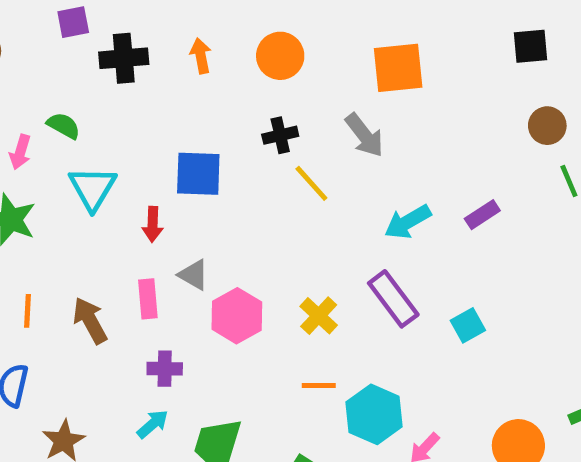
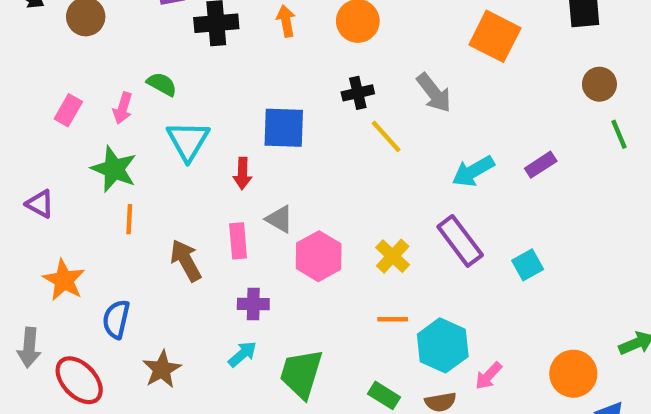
orange square: (398, 68) -> (495, 36), moved, turned 33
orange line: (28, 311) -> (129, 219), moved

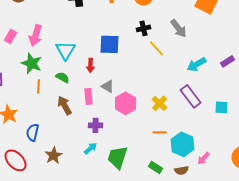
green semicircle: (162, 84) -> (63, 77), moved
pink arrow: (123, 108) -> (36, 35), size x1.5
cyan square: (528, 265) -> (222, 107), turned 32

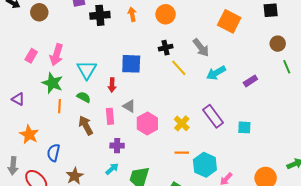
cyan arrow: (197, 64) -> (216, 73), moved

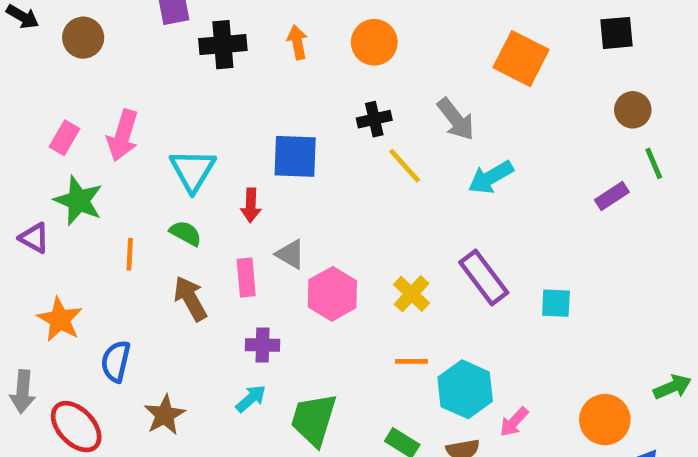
purple rectangle: (250, 81) -> (612, 196), moved
green star: (52, 83) -> (78, 201), moved

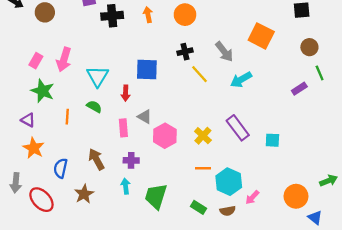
orange square: (521, 59) -> (261, 36), moved
purple triangle: (34, 238) -> (28, 120), moved
brown arrow: (190, 298) -> (96, 159), moved
cyan arrow: (251, 399) -> (126, 186), turned -56

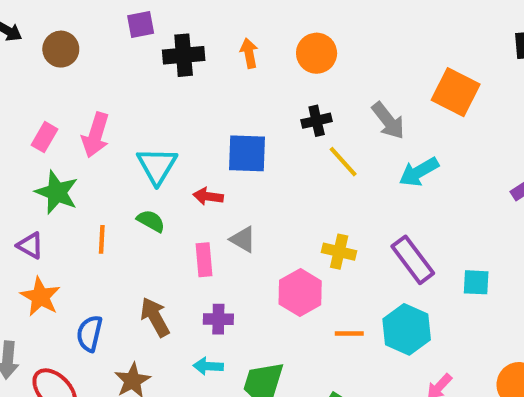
red arrow: (126, 93) -> (208, 196), turned 96
pink hexagon: (165, 136) -> (300, 293), moved
yellow cross: (203, 136) -> (339, 252), moved, turned -30
cyan hexagon: (229, 182) -> (407, 329), moved
cyan arrow: (126, 186) -> (208, 366), turned -80

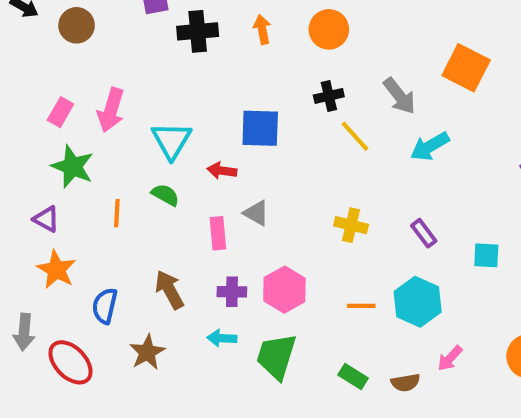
purple rectangle: (413, 260) -> (424, 233), size x0.6
pink hexagon: (300, 293) -> (284, 290), moved

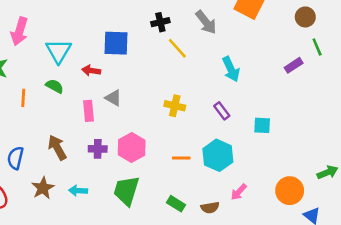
cyan arrow: (430, 146) -> (231, 69), moved, turned -85
cyan arrow: (222, 338) -> (78, 191), moved

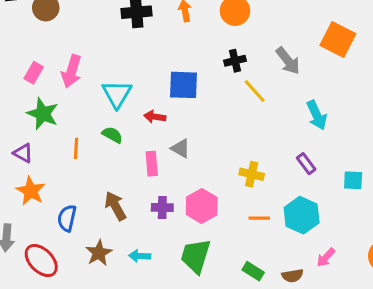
yellow cross: (175, 106) -> (252, 174), moved

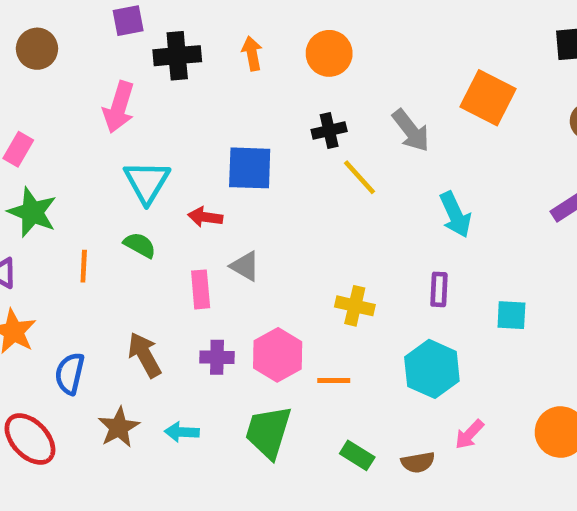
pink arrow: (71, 71) -> (119, 107), moved
purple rectangle: (306, 164) -> (439, 289), turned 40
orange line: (259, 218) -> (334, 381), moved

